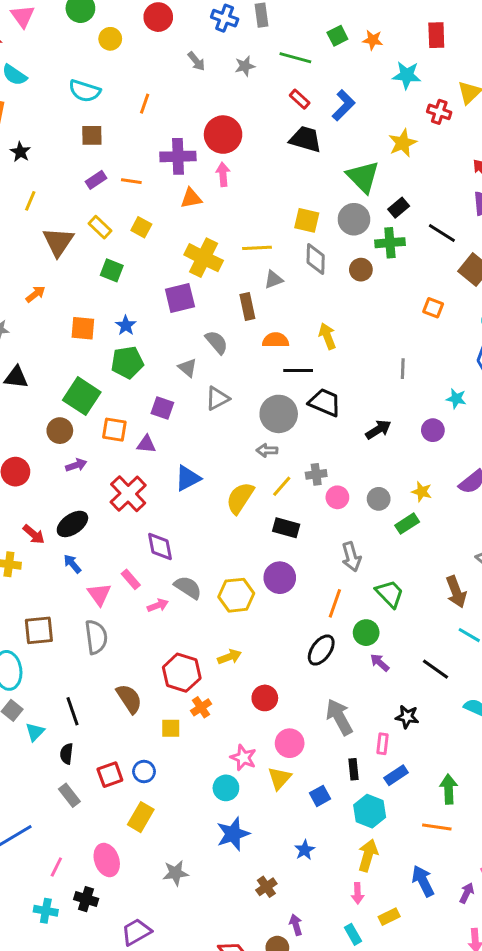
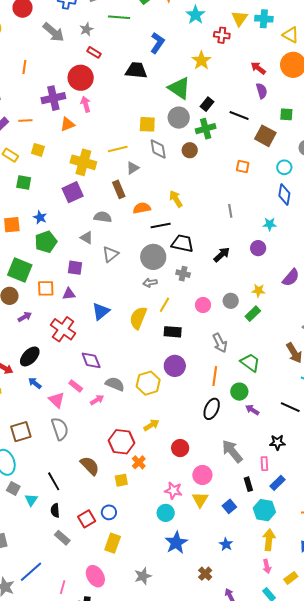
gray arrow: (196, 61) -> (54, 32), size x1.6
cyan star: (407, 75) -> (196, 15), turned -30
red rectangle: (300, 99) -> (94, 52), moved
gray semicircle: (217, 342) -> (103, 217), turned -30
gray cross: (316, 474) -> (183, 274), moved, turned 32

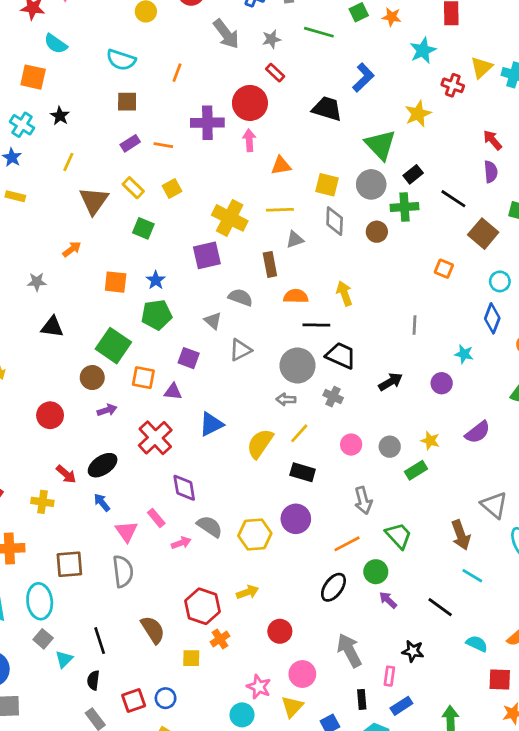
orange triangle: (67, 124) -> (281, 166), moved
yellow square: (38, 150) -> (172, 188), turned 32
orange line: (215, 376) -> (347, 544), turned 42

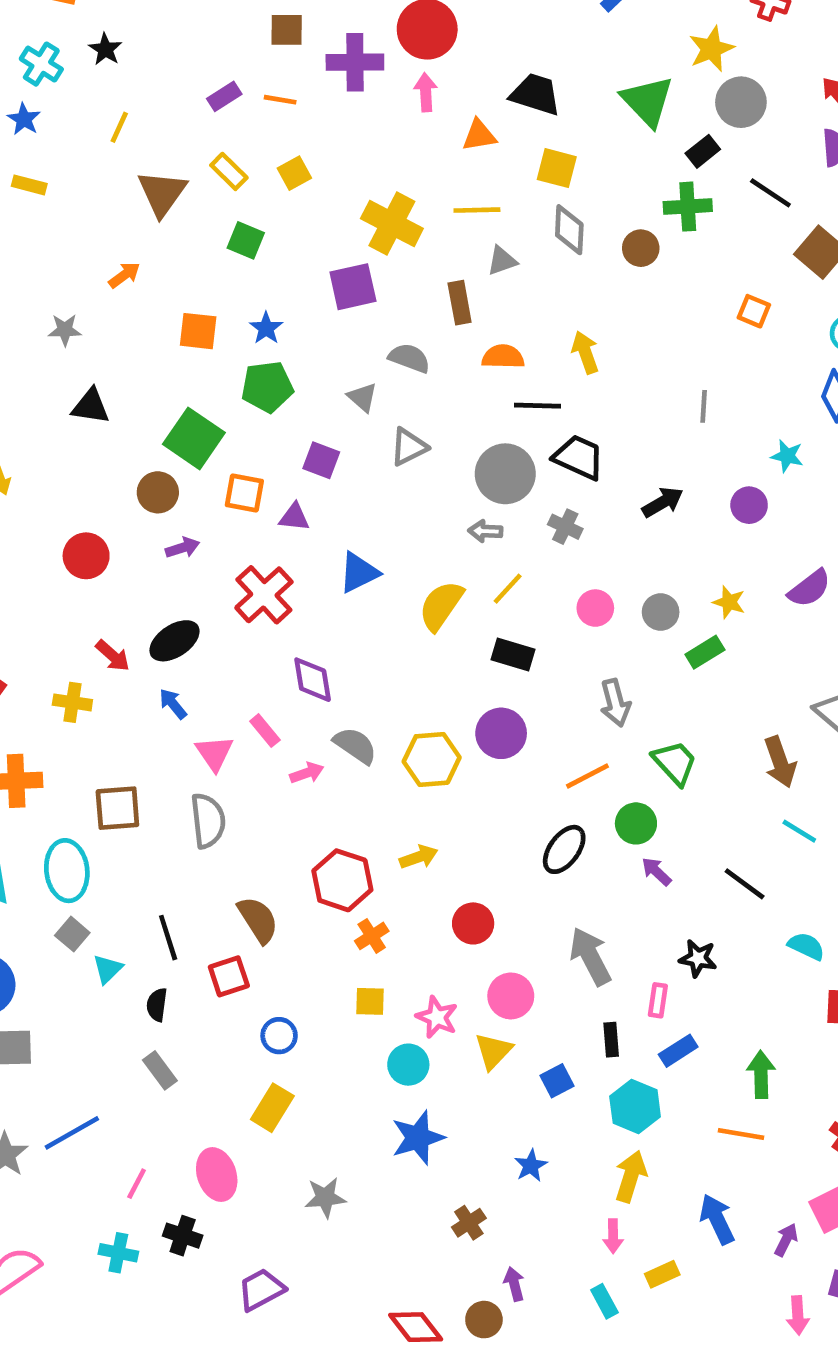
brown square: (127, 102) -> (287, 30), moved
black trapezoid: (327, 109) -> (536, 94), moved
gray circle: (371, 184) -> (741, 102), moved
yellow square: (191, 658) -> (370, 1001), moved
red square: (134, 701) -> (229, 976), moved

